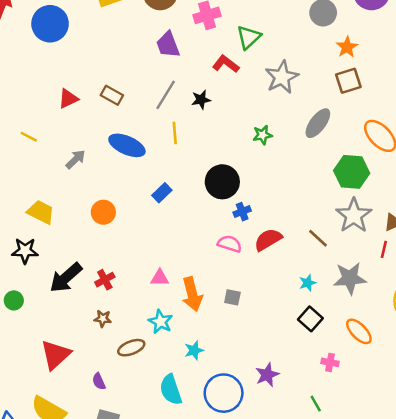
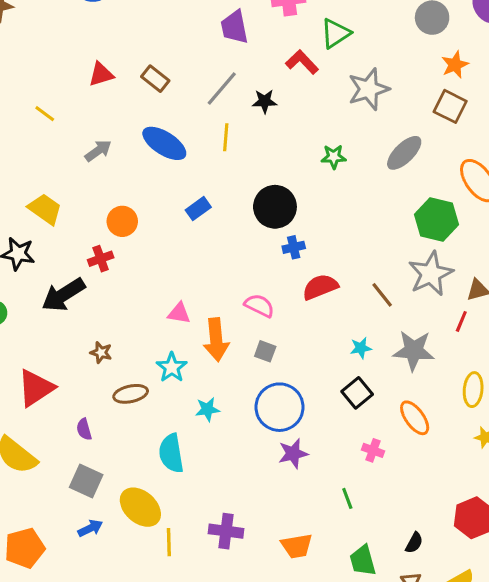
brown square: (348, 81) -> (450, 106), turned 35
pink semicircle: (230, 244) -> (259, 306), moved
red cross: (105, 280) -> (101, 259), moved
blue circle: (224, 393) -> (280, 407), moved

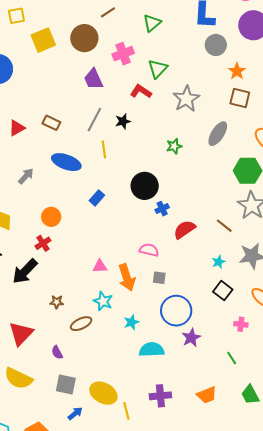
cyan semicircle: (171, 453) -> (152, 350), moved, turned 110

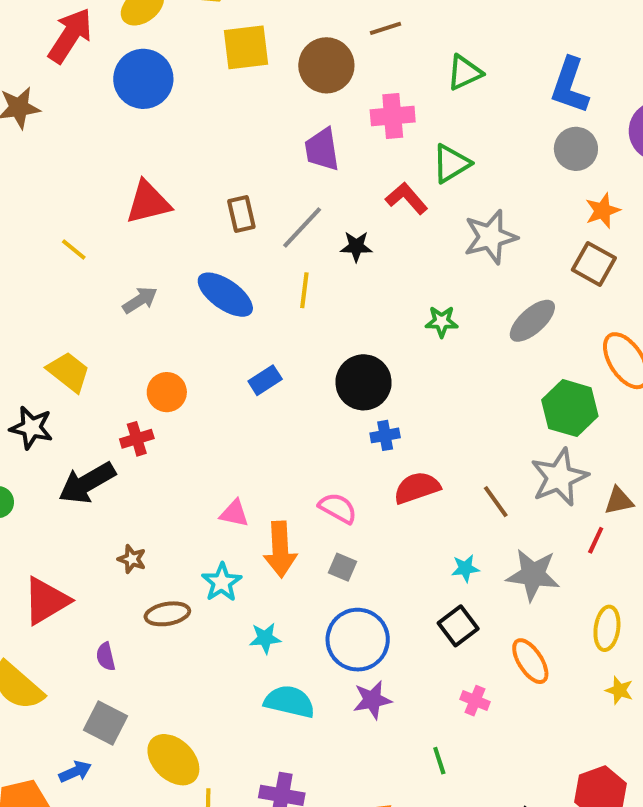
brown rectangle: (51, 123) -> (241, 214), moved, turned 36
red triangle: (17, 128) -> (148, 202), size x1.4
blue arrow: (75, 413) -> (75, 772), moved

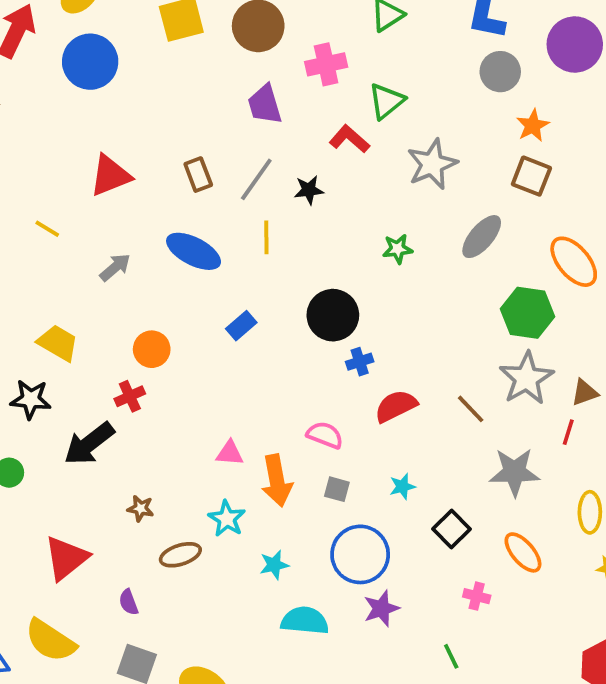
cyan star: (465, 568) -> (402, 487), moved

